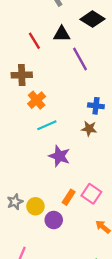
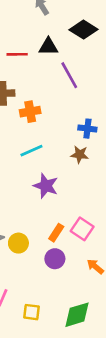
red line: (34, 41) -> (17, 54), turned -60
orange cross: (37, 100) -> (30, 112), moved, turned 30
purple circle: (54, 220) -> (55, 259), moved

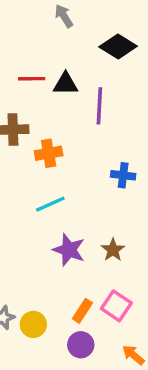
black triangle: (48, 47) -> (66, 84), moved
purple line: (69, 75) -> (99, 106), turned 32
brown star: (80, 155) -> (113, 250), moved, turned 30

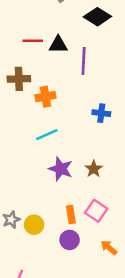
orange rectangle: (82, 311) -> (71, 215), turned -42

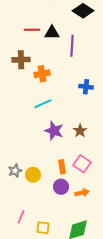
orange arrow: (109, 248) -> (82, 193), moved, turned 128

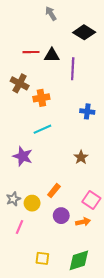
brown cross: (21, 60) -> (20, 83), turned 30
purple star: (54, 131) -> (23, 156), moved
pink square: (82, 164) -> (91, 200), moved
orange rectangle: (62, 167) -> (54, 191), moved, turned 48
pink line: (21, 217) -> (20, 227), moved

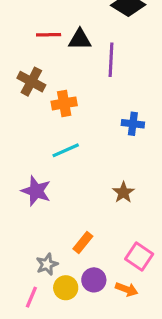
gray star: (13, 199) -> (47, 264), moved
yellow circle: (32, 203) -> (66, 288), moved
orange arrow: (83, 222) -> (127, 289), turned 32

